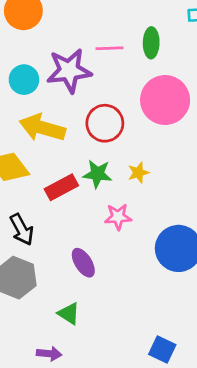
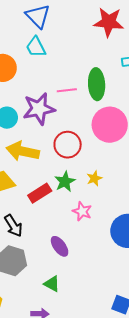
green ellipse: (151, 43) -> (97, 84), size x1.4
green star: (97, 174) -> (65, 182), turned -30
pink star: (118, 217) -> (82, 211), turned 30

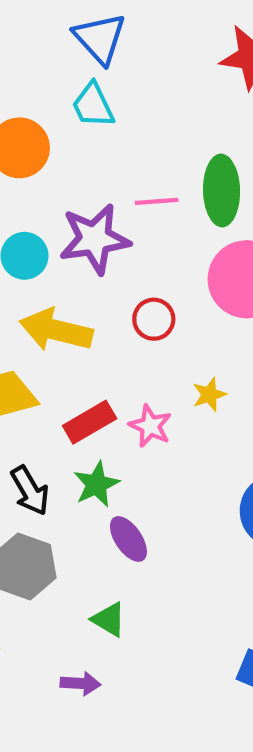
red circle: (68, 145) -> (154, 319), size x0.7
green star: (65, 182) -> (96, 484), moved
pink star: (82, 211) -> (150, 426), moved

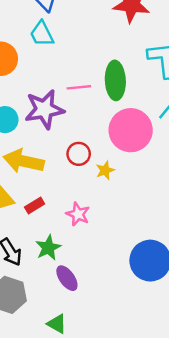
yellow star: (209, 395) -> (105, 170), moved
red rectangle: (90, 422) -> (35, 205), moved, size x0.7

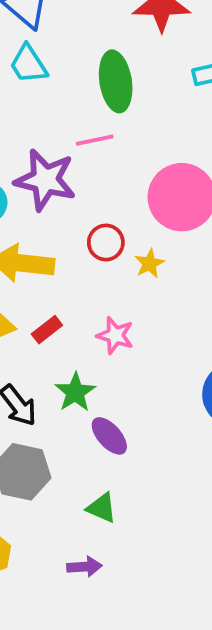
green ellipse: (115, 80) -> (116, 81), moved
purple star: (44, 109) -> (45, 180), turned 30

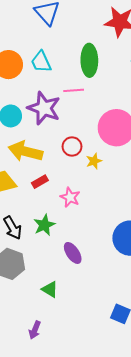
cyan trapezoid: (28, 64) -> (41, 62), moved
red rectangle: (47, 330) -> (40, 182), moved
purple ellipse: (109, 436) -> (73, 253), moved
purple arrow: (84, 567) -> (35, 330), moved, turned 108

